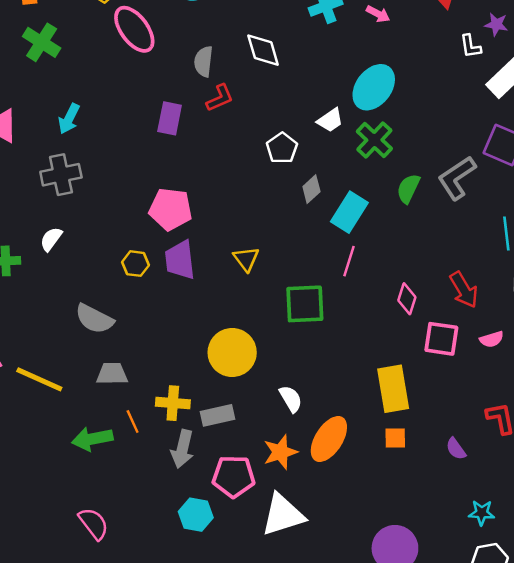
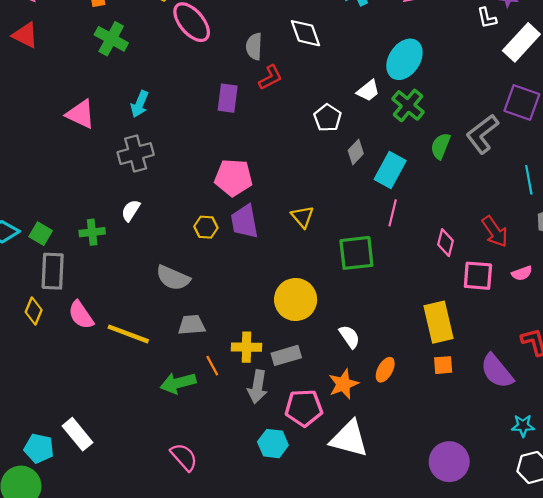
orange ellipse: (329, 439) -> (385, 370), size x0.6
purple semicircle: (456, 449) -> (497, 371), size x1.8
white triangle: (283, 515) -> (349, 439), turned 36

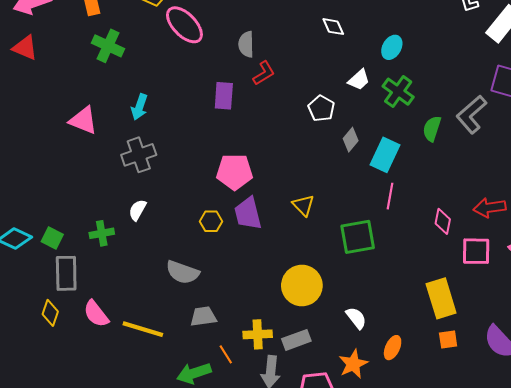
white diamond: (306, 33) -> (333, 27), moved, size x0.7
cyan ellipse: (404, 59) -> (392, 47), size x0.6
red arrow: (495, 232) -> (490, 208), turned 120

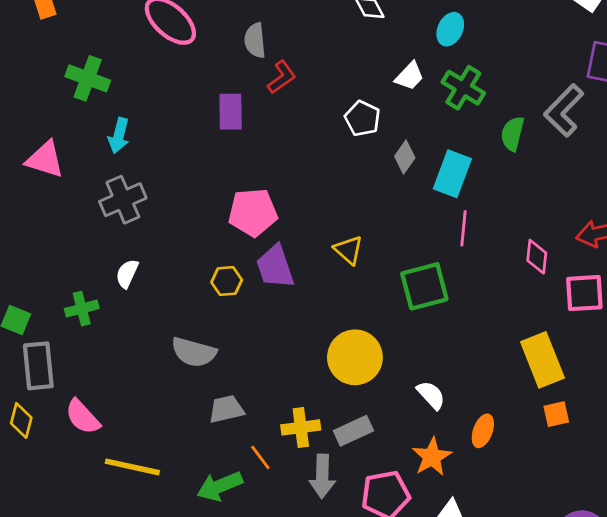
green cross: (108, 46) -> (88, 78), moved
yellow line: (143, 329) -> (132, 467), moved

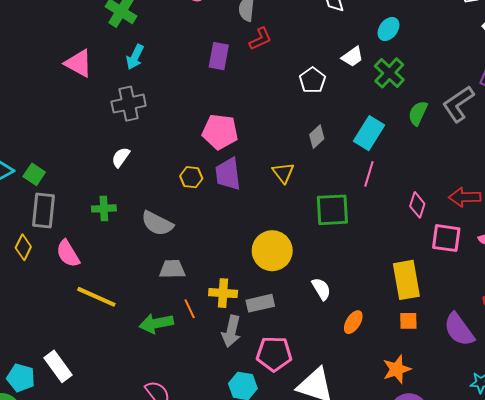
gray diamond: (405, 157) -> (317, 137), moved
green cross: (82, 309) -> (104, 208), moved
orange star: (432, 457) -> (397, 369), moved

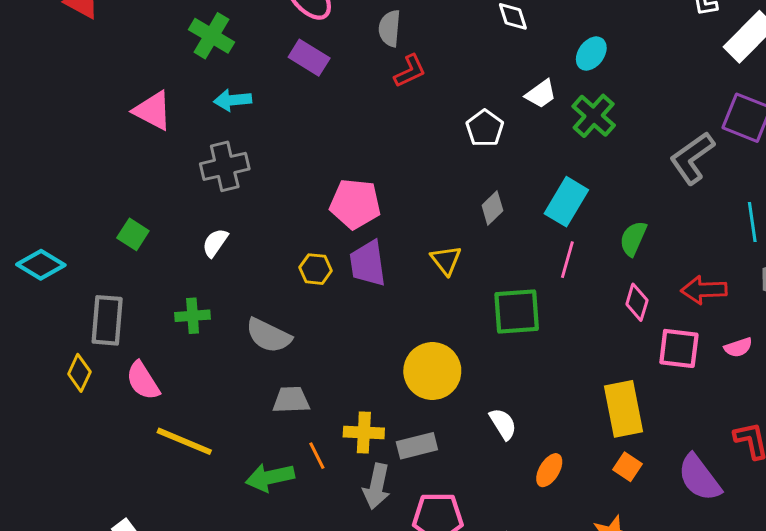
purple rectangle: (219, 56) -> (309, 58), moved, turned -68
cyan arrow: (135, 57) -> (233, 100), turned 60
green semicircle: (418, 113) -> (633, 239), moved
green square: (34, 174) -> (133, 234), moved
orange square: (408, 321) -> (627, 467), turned 36

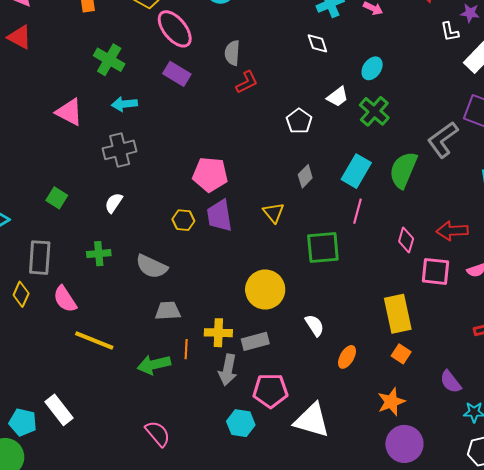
green semicircle: (633, 239) -> (403, 170), moved, size x1.5
orange line: (317, 456) -> (186, 349), turned 30
purple semicircle: (699, 478) -> (451, 382), moved, size x0.7

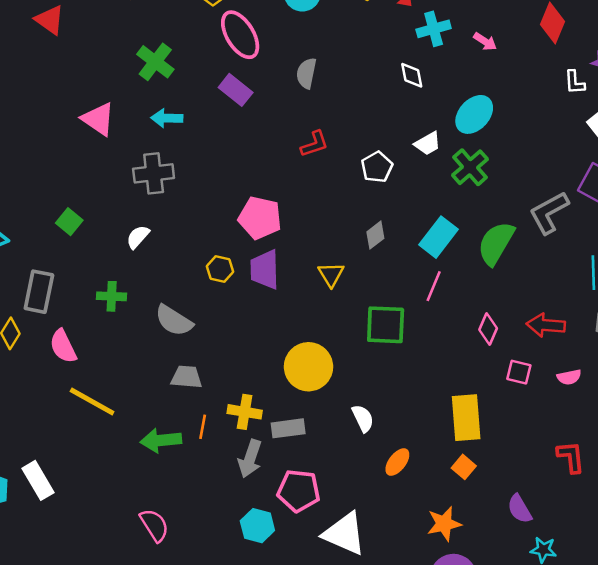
cyan ellipse: (372, 68) -> (474, 114), size x1.4
red L-shape: (247, 82) -> (314, 144), moved
pink square: (436, 271) -> (519, 372), size x0.7

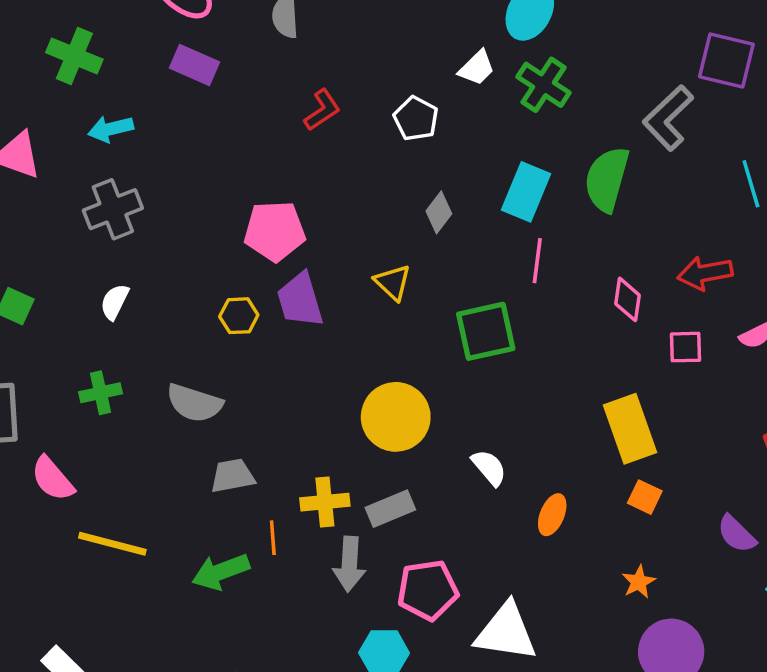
orange star: (444, 524) -> (639, 582), size x0.7

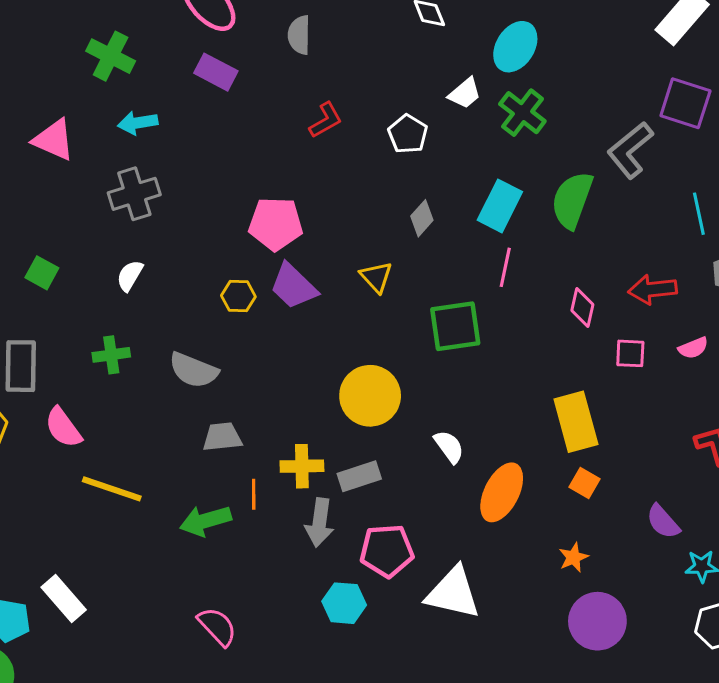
purple trapezoid: (300, 300) -> (293, 286), turned -34
orange ellipse: (552, 515) -> (502, 492), size x1.6

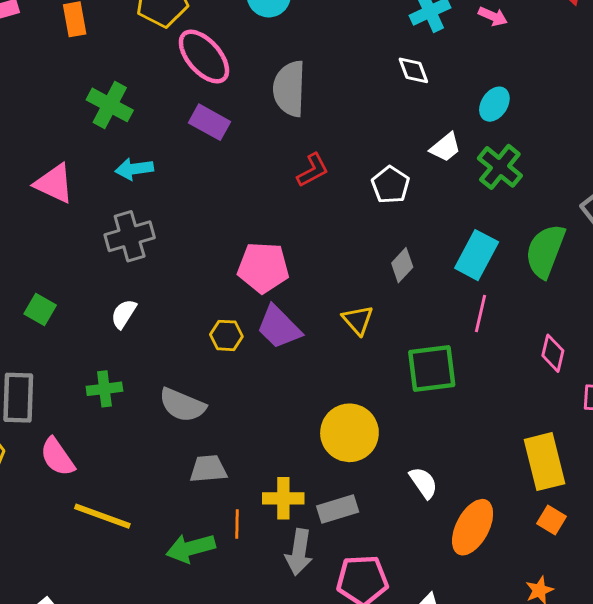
gray semicircle: (299, 35) -> (289, 89), size x1.5
cyan ellipse: (515, 47) -> (494, 104), size x0.7

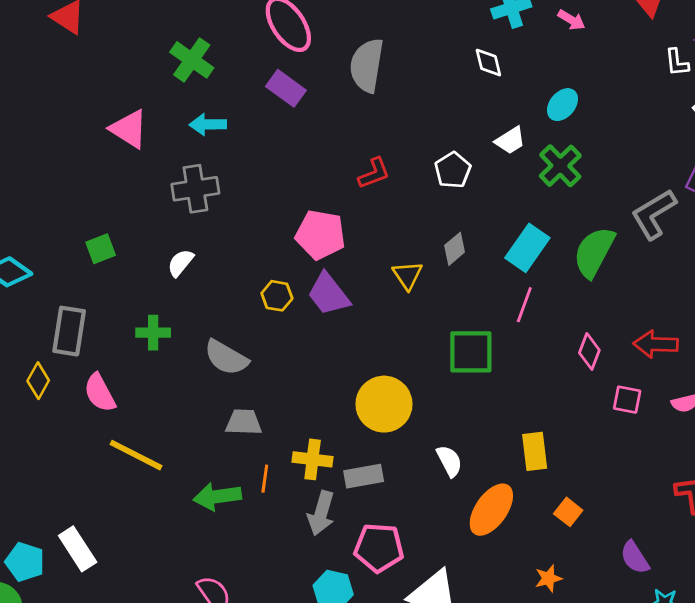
red L-shape: (313, 170) -> (374, 173), moved
green square: (40, 309) -> (101, 249), turned 32
yellow triangle: (358, 320) -> (408, 275), moved
yellow rectangle: (545, 462) -> (535, 451), moved, size x0.7

